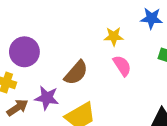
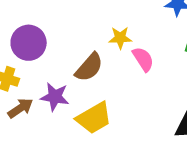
yellow star: (114, 36) -> (120, 38), moved

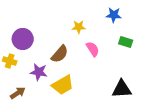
yellow star: (120, 38) -> (79, 27), moved
brown arrow: (20, 108) -> (18, 93), moved

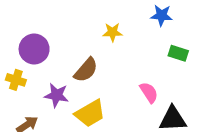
pink semicircle: (93, 49) -> (149, 92), moved

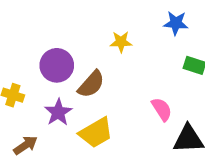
purple circle: (34, 49) -> (57, 65), moved
purple star: (56, 95) -> (58, 112), turned 30

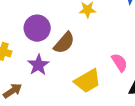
yellow trapezoid: (96, 133) -> (88, 81), moved

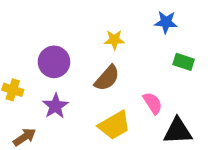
brown semicircle: (64, 43) -> (107, 78), moved

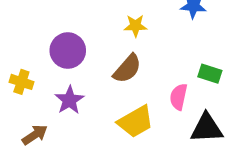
green rectangle: (184, 62) -> (210, 74), moved
pink semicircle: (153, 103) -> (179, 97), turned -135

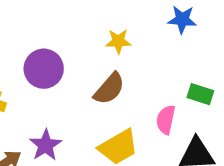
purple star: (69, 100) -> (45, 145), moved

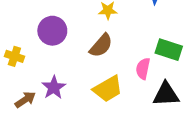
green rectangle: (200, 94) -> (169, 50), size x1.4

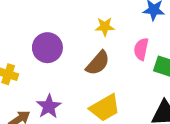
pink semicircle: (143, 69) -> (141, 49), moved

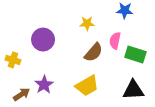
brown semicircle: (98, 63) -> (94, 52), moved

